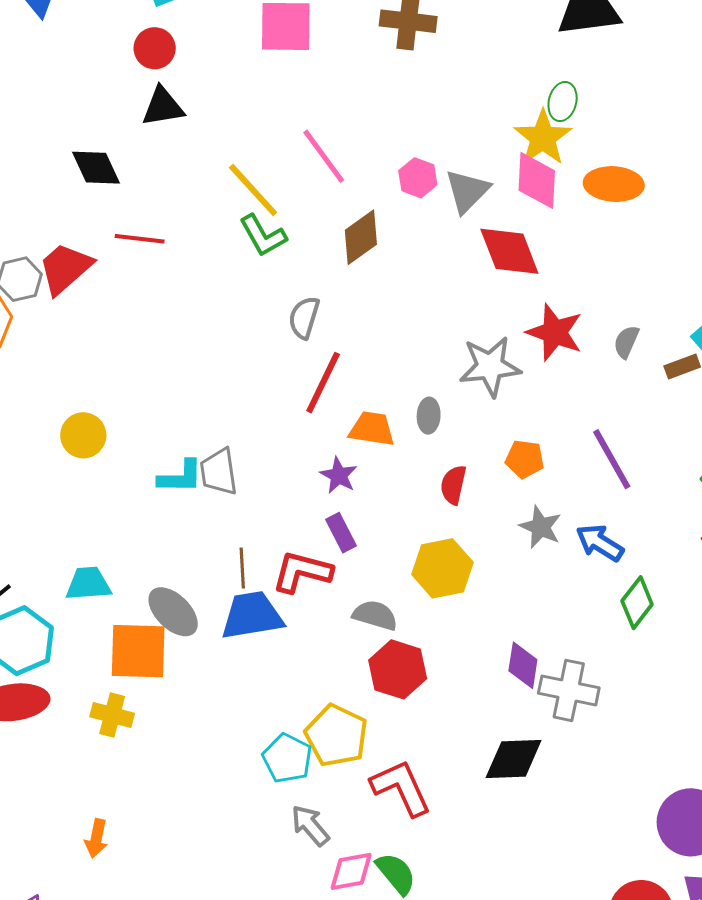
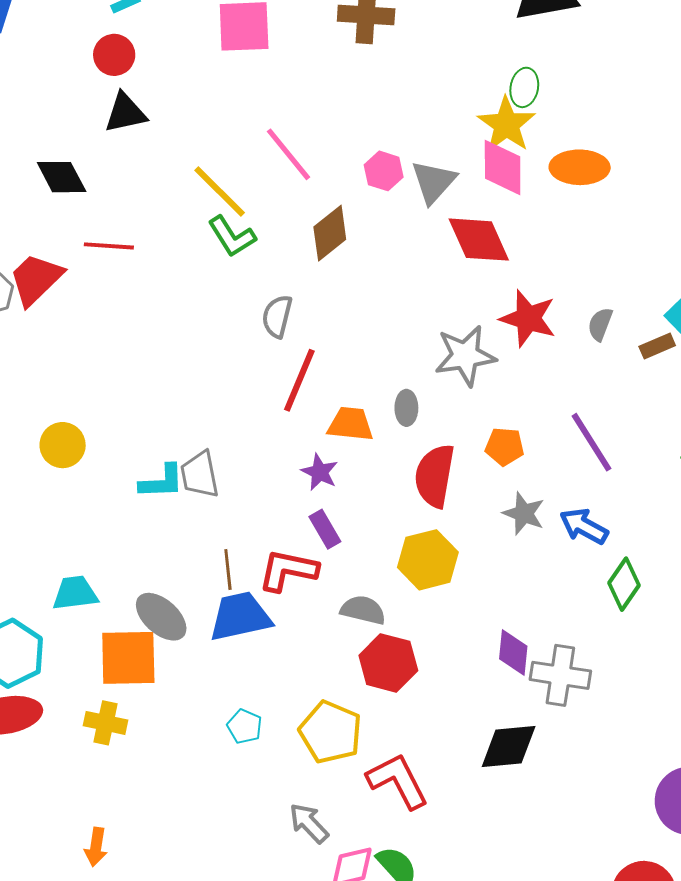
red semicircle: (453, 485) -> (435, 476), size x1.6
cyan pentagon: (287, 758) -> (245, 726), moved, size x0.7

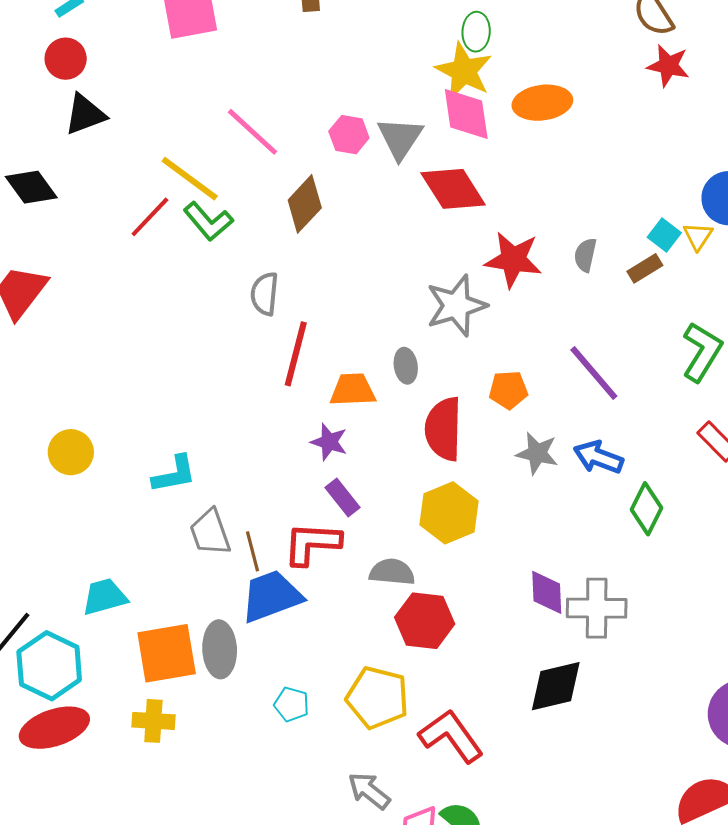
red line: (109, 246) -> (150, 217), moved, turned -42
gray trapezoid: (200, 475) -> (210, 532), moved
gray ellipse: (161, 617) -> (220, 649), moved, turned 54

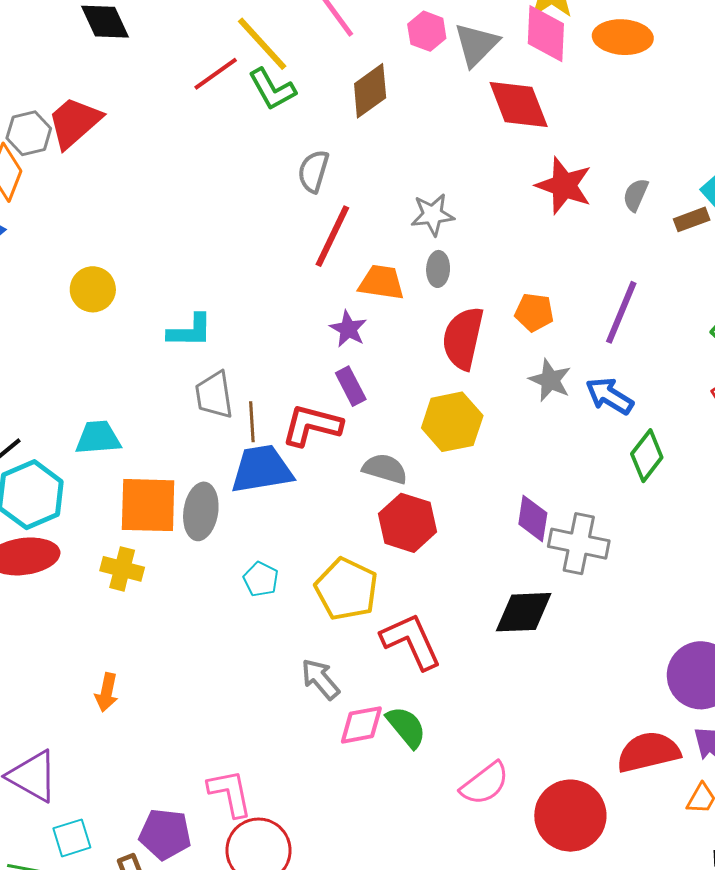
gray star: (456, 306) -> (433, 215), moved, size x0.7
purple line: (594, 373) -> (621, 312), turned 52

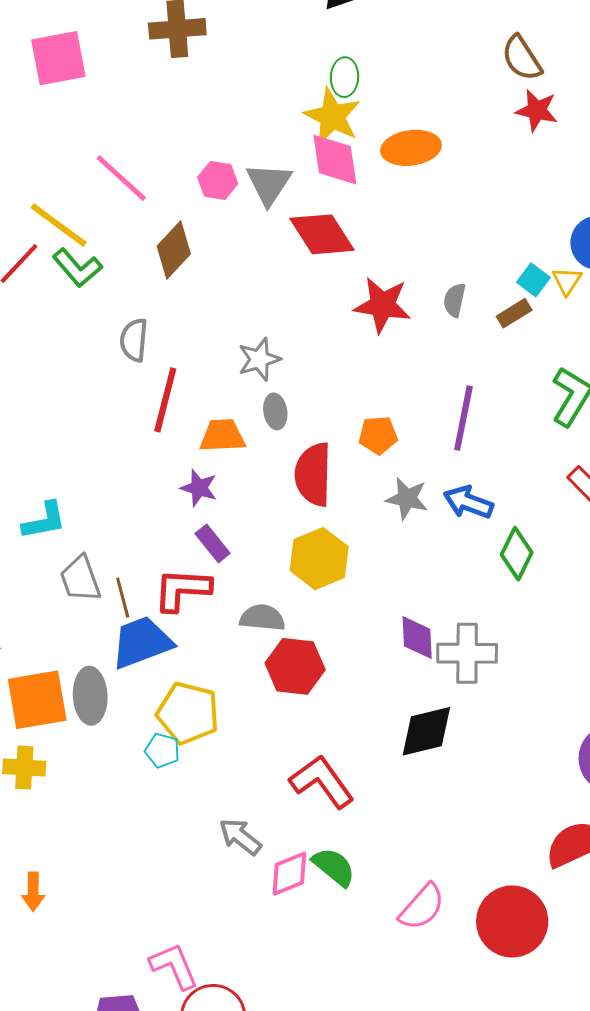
yellow pentagon: (346, 589) -> (188, 713), moved

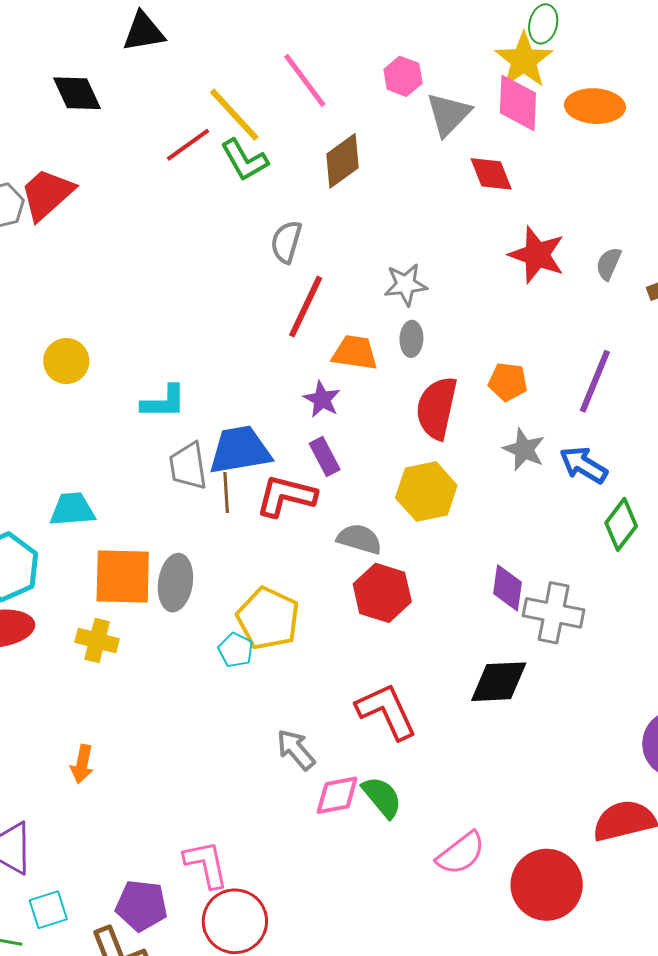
pink hexagon: (218, 180) -> (403, 76), moved
red diamond: (322, 234) -> (491, 174), size x0.7
blue trapezoid: (142, 642) -> (240, 450), moved

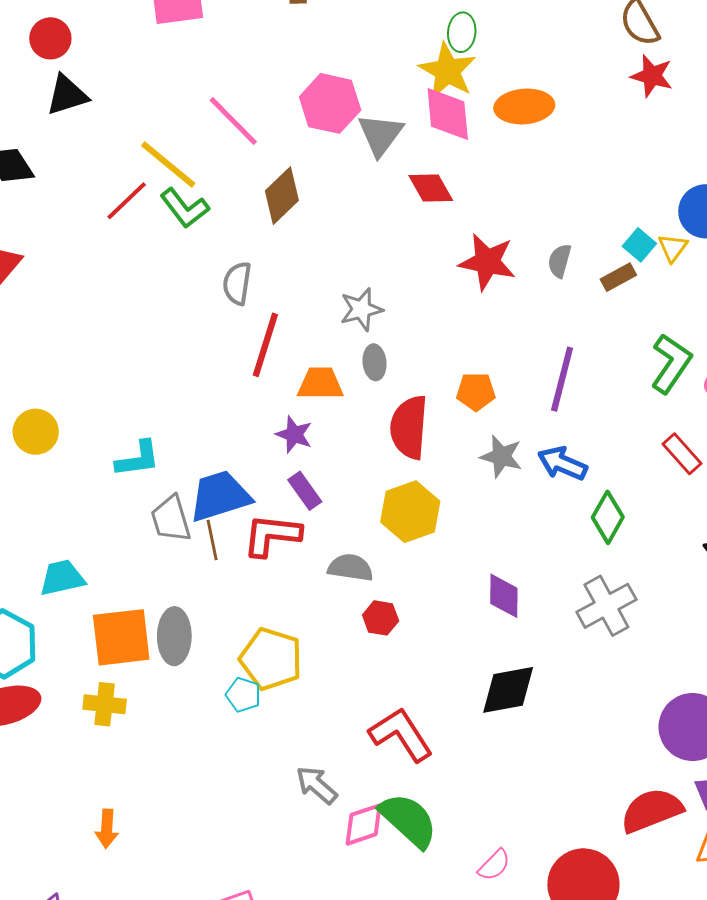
pink hexagon: (403, 76) -> (330, 103), size x1.5
red hexagon: (382, 593) -> (381, 618), size x0.6
gray cross: (554, 613) -> (606, 606), moved, turned -32
green semicircle: (382, 797) -> (408, 820), size x1.4
pink semicircle: (461, 853) -> (494, 865), size x0.7

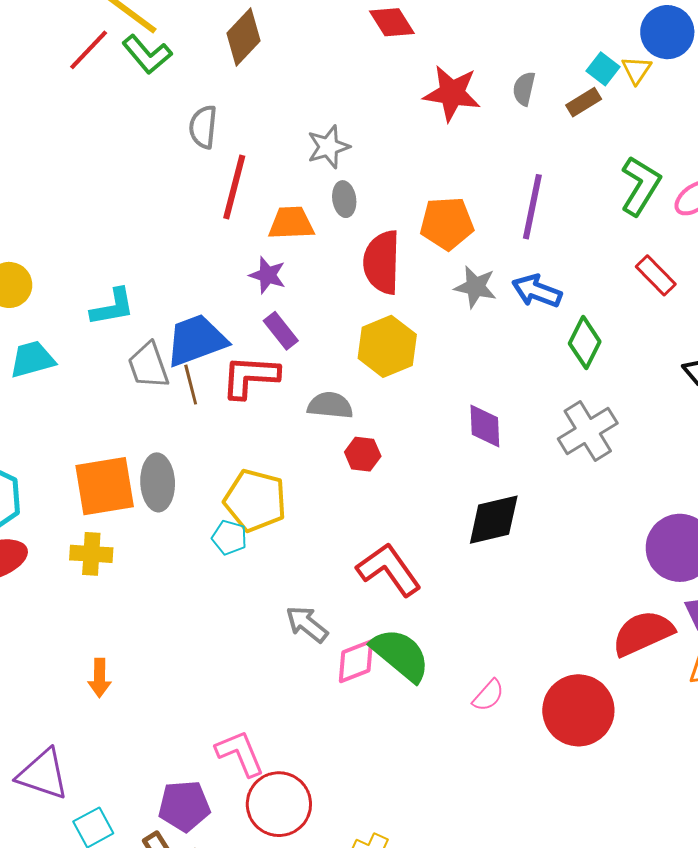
orange pentagon: (476, 392) -> (447, 223), size x1.4
cyan trapezoid: (62, 578) -> (32, 359), moved

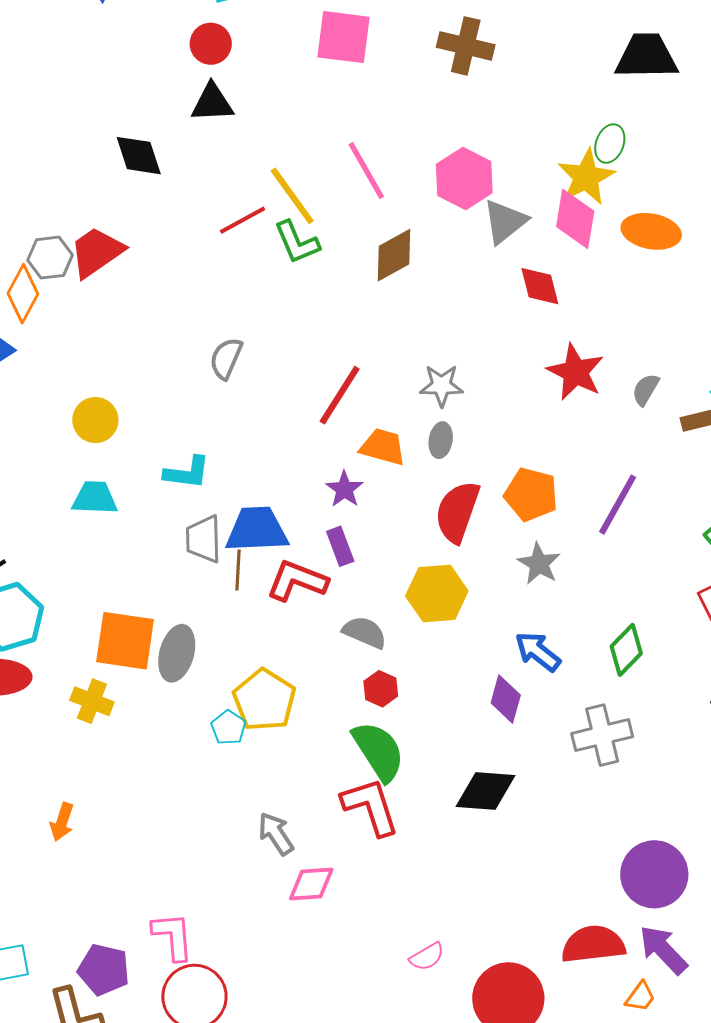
gray semicircle: (203, 127) -> (226, 358), moved
blue arrow: (537, 291) -> (538, 652), moved
green semicircle: (400, 655) -> (379, 751), moved

